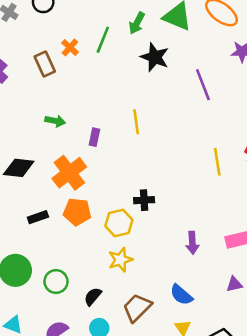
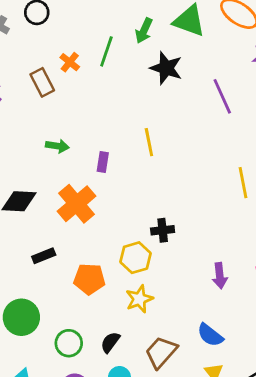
orange pentagon: (77, 212) -> (89, 279), moved
green circle: (56, 282) -> (69, 343), moved

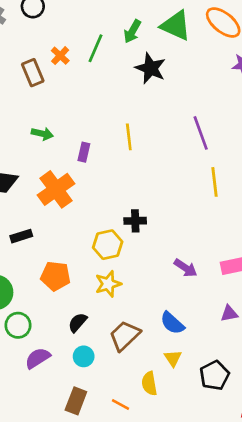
purple line: (222, 96) -> (201, 133), moved
purple arrow: (220, 276) -> (186, 268), turned -55
orange pentagon: (89, 279) -> (56, 276), moved
green circle: (69, 343) -> (18, 325), moved

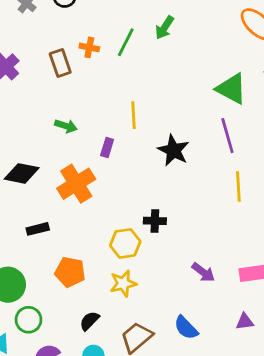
green triangle: (176, 26) -> (231, 89), moved
orange cross: (60, 56) -> (89, 47), turned -36
black star: (151, 68) -> (173, 150), moved
yellow line: (129, 137) -> (133, 115), moved

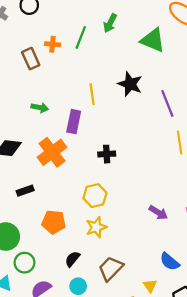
green triangle: (231, 89) -> (153, 40), moved
purple rectangle: (107, 147) -> (74, 122), size x1.5
black star: (173, 150) -> (130, 84), moved
black cross: (155, 221) -> (107, 154), moved
blue semicircle: (186, 328) -> (170, 262), moved

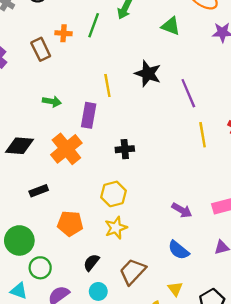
green triangle: (153, 40) -> (171, 26), size x0.7
blue semicircle: (170, 262) -> (179, 250), moved

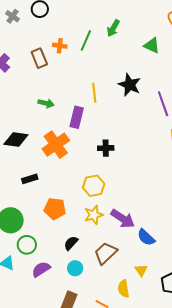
purple arrow: (182, 210) -> (123, 219), moved, size x1.4

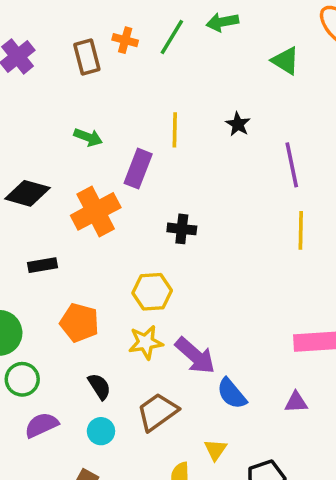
green arrow: (113, 28) -> (222, 22), turned 42
black star: (130, 85) -> (238, 124), size x0.6
black semicircle: (71, 243) -> (99, 386), turned 98

